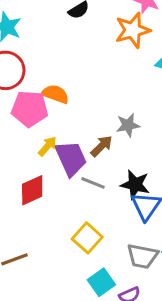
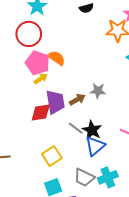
yellow arrow: (47, 146) -> (41, 79), moved
gray line: (93, 183) -> (76, 128), moved
red diamond: (32, 190) -> (41, 113), moved

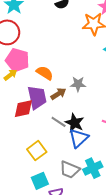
orange semicircle: (57, 58) -> (45, 73), moved
yellow arrow: (41, 79) -> (10, 75), moved

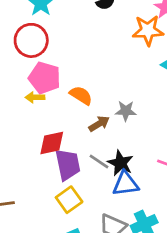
yellow arrow: (10, 75) -> (35, 97), turned -144
purple trapezoid: (37, 97) -> (68, 164), moved
blue triangle: (79, 138) -> (126, 184), turned 35

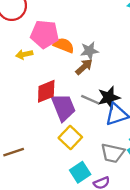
pink pentagon: (45, 78) -> (45, 34), moved
gray star: (126, 111) -> (89, 51), moved
black star: (120, 163) -> (109, 97), turned -30

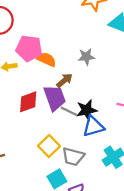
gray star: (89, 51) -> (86, 57), moved
purple trapezoid: (63, 107) -> (55, 98), moved
gray trapezoid: (113, 153) -> (73, 157), moved

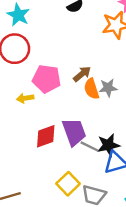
orange semicircle: (46, 59) -> (91, 89), moved, turned -132
brown arrow: (65, 80) -> (82, 74), moved

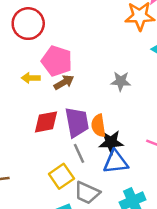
brown arrow: (82, 74) -> (64, 82), moved
orange semicircle: (91, 89) -> (98, 126), moved
gray line: (89, 146) -> (79, 153), moved, turned 30

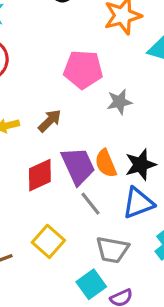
pink pentagon: (57, 61) -> (83, 69), moved
black star: (111, 142) -> (141, 165), moved
yellow square: (61, 176) -> (48, 241), moved

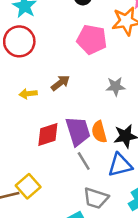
pink pentagon: (83, 69) -> (92, 40), moved
brown arrow: (50, 121) -> (60, 83), moved
yellow square: (48, 241) -> (28, 186), moved

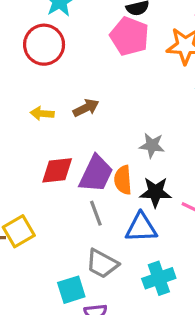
pink pentagon: (92, 40) -> (129, 36), moved
gray star: (115, 86) -> (152, 145), moved
purple trapezoid: (78, 131) -> (96, 174), turned 32

